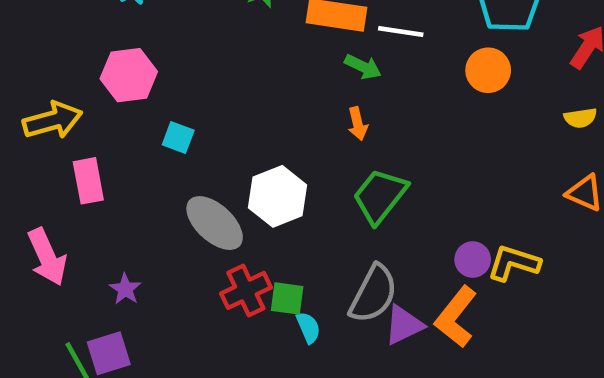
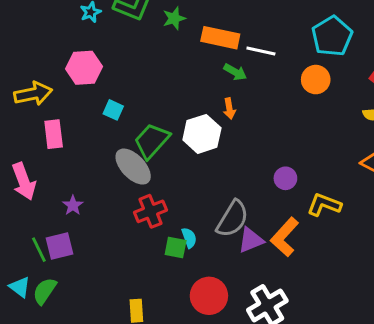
white hexagon: (278, 196) -> (202, 134), moved
green trapezoid: (380, 196) -> (152, 141), moved
purple circle: (473, 259) -> (285, 178), moved
green square: (287, 298) -> (176, 248), moved

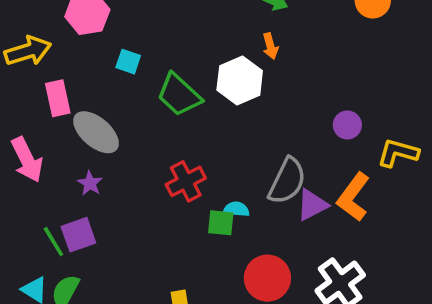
green trapezoid: (152, 141) -> (179, 95), turned -84
gray ellipse: (133, 167) -> (96, 132), moved
cyan semicircle: (189, 238) -> (236, 209), turned -60

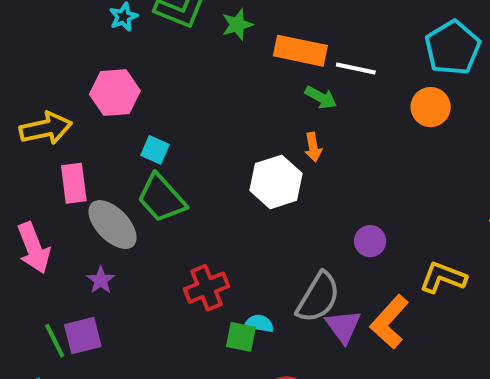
green trapezoid: (179, 95) -> (161, 198), moved
purple circle: (347, 125) -> (370, 241), moved
purple triangle: (312, 205) -> (343, 326), turned -44

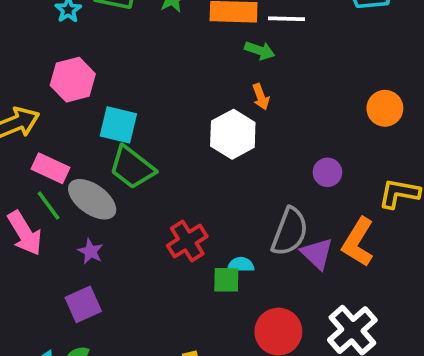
orange circle: (431, 107) -> (385, 108), moved
cyan square: (155, 150) -> (118, 125), size x1.5
pink rectangle: (74, 183) -> (51, 168), turned -48
green line: (55, 341) -> (49, 206), moved

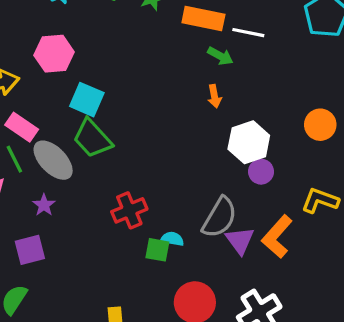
white hexagon: (233, 134) -> (249, 142), moved

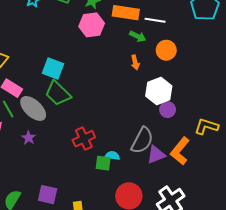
pink hexagon: (54, 54) -> (92, 25), moved
orange circle: (320, 125) -> (166, 50), moved
purple triangle: (240, 241) -> (156, 155), turned 48
purple square: (30, 250) -> (48, 195), moved, turned 30

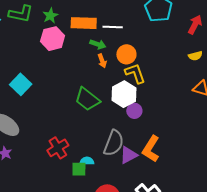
orange arrow: (135, 62) -> (102, 61), moved
cyan square: (53, 68) -> (21, 84), turned 30
green trapezoid: (58, 93) -> (87, 99), moved
yellow L-shape: (206, 126) -> (135, 73), moved, turned 60

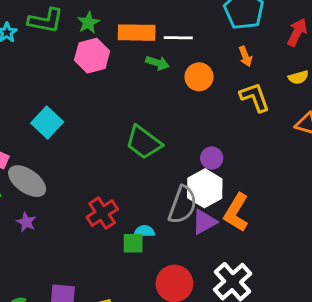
orange arrow: (102, 61) -> (245, 56), moved
yellow L-shape: (135, 73) -> (255, 97), moved
white hexagon: (124, 94) -> (205, 188), moved

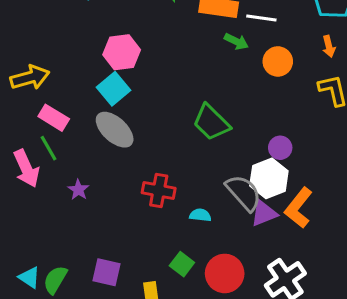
pink hexagon: (92, 56) -> (122, 52), moved
gray ellipse: (27, 181) -> (115, 130), moved
gray semicircle: (183, 205) -> (244, 193), turned -69
red cross: (102, 213) -> (159, 191), turned 36
green square: (133, 243) -> (182, 264), moved, turned 30

